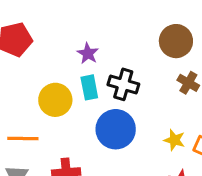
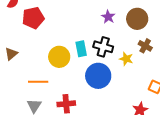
purple star: (88, 53) -> (108, 17), moved
yellow star: (174, 140) -> (126, 59), moved

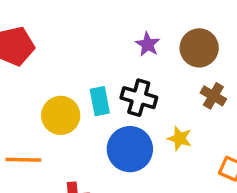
yellow star: (126, 59) -> (180, 138), moved

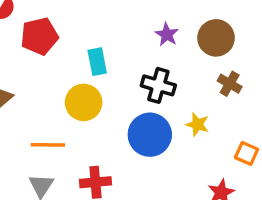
cyan rectangle: (100, 101) -> (97, 62), moved

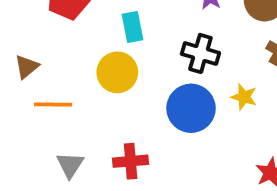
orange line: (48, 145) -> (53, 104), moved

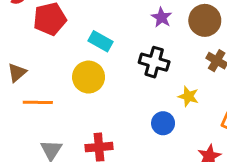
cyan rectangle: (132, 27) -> (100, 41), turned -50
blue circle: (191, 108) -> (163, 123), moved, size x0.6

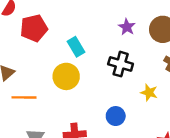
cyan rectangle: (100, 41) -> (76, 47), turned 30
blue circle: (163, 123) -> (116, 116), moved

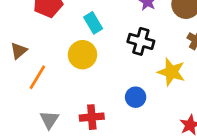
yellow star: (149, 93) -> (171, 72), size x1.5
orange line: (24, 97) -> (37, 77), turned -60

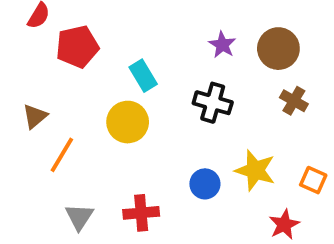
yellow star: (171, 72) -> (255, 170), moved

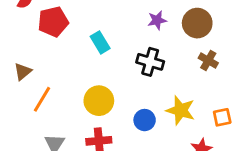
purple star: (222, 45) -> (157, 20), turned 30
yellow circle: (128, 122) -> (99, 101), moved
orange square: (313, 180) -> (222, 117), turned -36

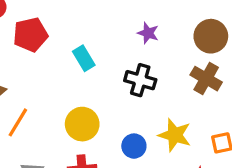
purple star: (157, 20) -> (148, 33), turned 30
brown circle: (197, 23) -> (211, 36), moved
brown cross: (208, 60) -> (206, 79), size x1.4

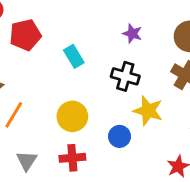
yellow star: (175, 135) -> (148, 111), moved

